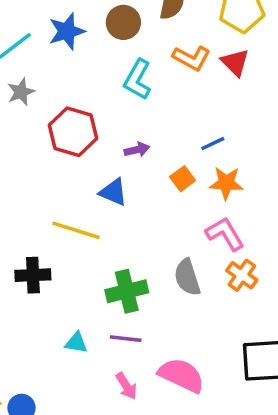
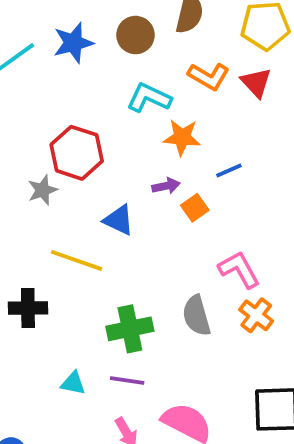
cyan L-shape: (138, 79) -> (149, 98), turned 84
gray star: (21, 92) -> (43, 190), moved
purple arrow: (137, 150) -> (166, 186), moved
orange star: (226, 183) -> (182, 137), moved

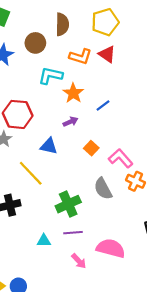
orange star: (182, 137) -> (73, 93), turned -30
orange square: (195, 208) -> (91, 148), moved
yellow line: (77, 260) -> (31, 173), turned 40

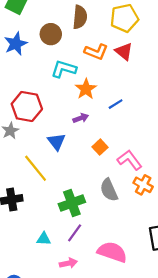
blue triangle: (49, 146) -> (56, 142), turned 36
purple line: (73, 233) -> (75, 233), turned -54
pink arrow: (79, 261) -> (68, 263), moved, turned -63

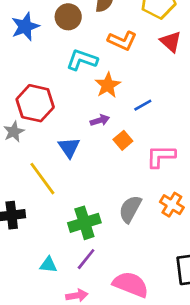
red triangle: (124, 51) -> (171, 42), moved
orange square: (100, 147) -> (123, 140), moved
pink L-shape: (130, 160) -> (161, 156), moved, turned -55
gray semicircle: (109, 190) -> (130, 209), turned 50

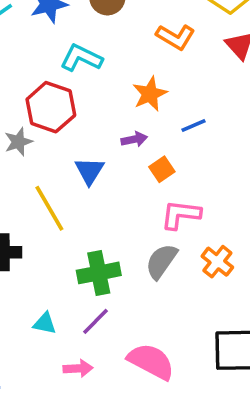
cyan L-shape: (82, 60) -> (81, 58), moved
pink L-shape: (161, 156) -> (181, 215), moved

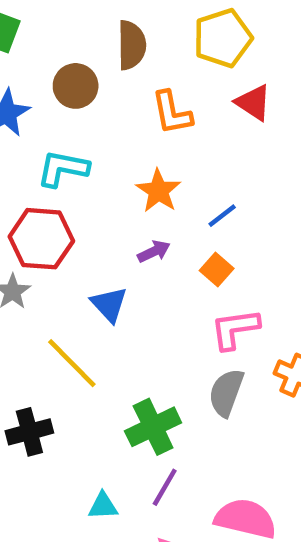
orange L-shape: (176, 37) -> (172, 113), turned 63
orange square: (162, 169) -> (217, 270), moved

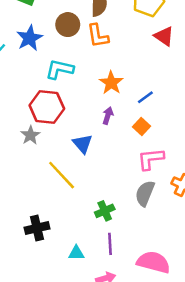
orange L-shape: (172, 113) -> (98, 36), moved
purple arrow: (154, 251) -> (108, 116), turned -49
green cross: (153, 427) -> (105, 211), size x0.7
black cross: (29, 432) -> (37, 228), moved
purple line: (165, 487) -> (110, 244), turned -35

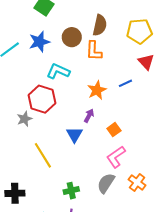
blue line: (145, 97) -> (125, 83), moved
blue triangle: (83, 144) -> (74, 135), moved
pink L-shape: (151, 159) -> (116, 157), turned -40

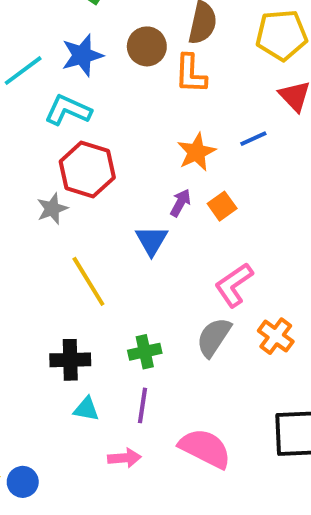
cyan L-shape: (58, 71) -> (68, 110), moved
orange square: (114, 130) -> (222, 206), moved
black cross: (15, 193) -> (70, 360), moved

